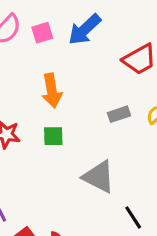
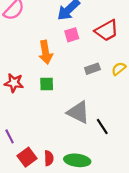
pink square: (42, 33) -> (72, 35), moved
black line: (133, 218) -> (102, 127), moved

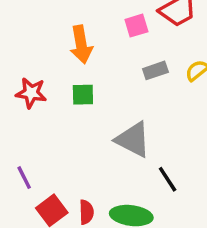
pink square: (72, 35) -> (136, 26), moved
black line: (102, 127) -> (168, 179), moved

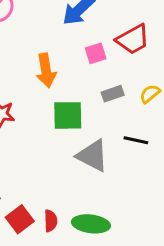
green square: (83, 95) -> (68, 115), moved, size x1.5
black line: (168, 179) -> (136, 140), moved, turned -45

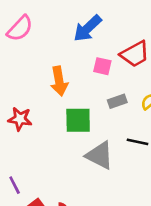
pink square: (96, 53) -> (102, 66), turned 30

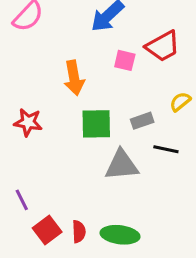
gray rectangle: (117, 101) -> (142, 121), moved
gray triangle: (100, 155) -> (122, 165), turned -32

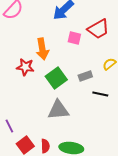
red star: (28, 122) -> (25, 67), moved
green square: (96, 124) -> (56, 78), turned -35
gray triangle: (122, 165) -> (58, 110), moved

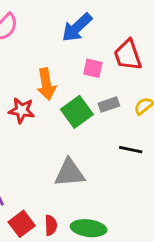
red trapezoid: (98, 29) -> (128, 55), turned 100
gray rectangle: (85, 76) -> (109, 105), moved
green square: (56, 78) -> (77, 112), moved

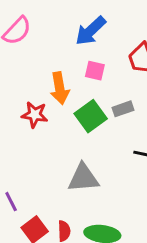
pink square: (93, 68) -> (95, 71), moved

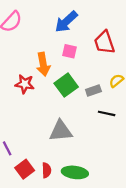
gray rectangle: (123, 109) -> (93, 91), moved

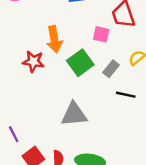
pink square: (69, 51) -> (101, 34), moved
gray rectangle: (93, 91) -> (111, 69), turned -32

